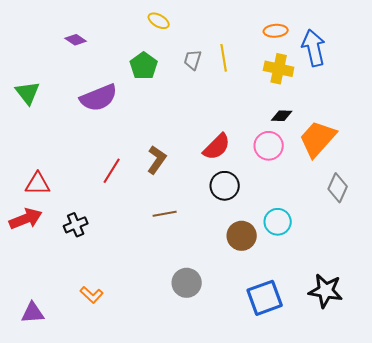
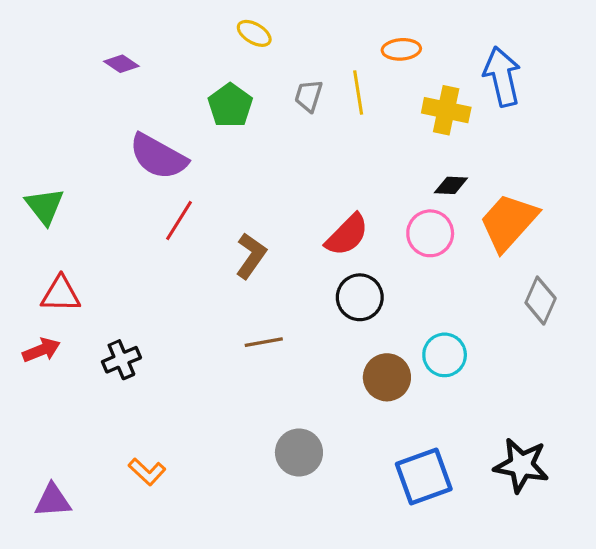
orange ellipse: (276, 31) -> (401, 49), moved
green triangle: (28, 93) -> (45, 206), moved
purple semicircle: (99, 98) -> (158, 157), turned 51
red line: (112, 171) -> (179, 221), moved
red arrow: (26, 219) -> (41, 350), size x0.7

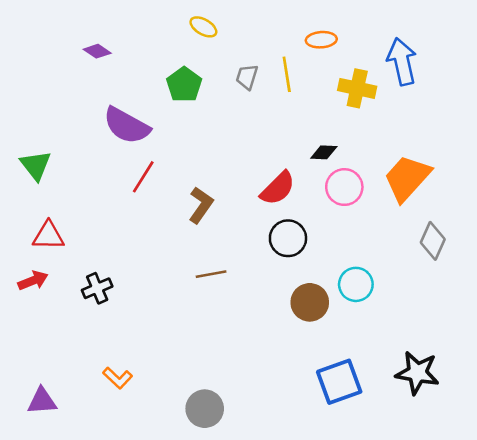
black diamond: (451, 185) -> (324, 152), moved
gray circle: (299, 452) -> (205, 409), moved

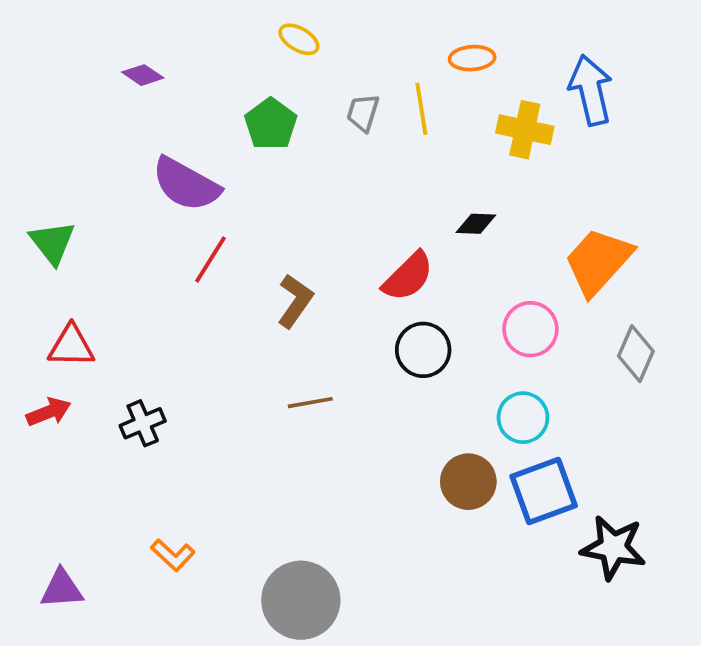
pink circle: (344, 187) -> (530, 329), moved
brown circle: (310, 302) -> (468, 482), moved
blue square: (339, 382) -> (544, 491), moved
gray circle: (205, 409) -> (301, 600), size x1.4

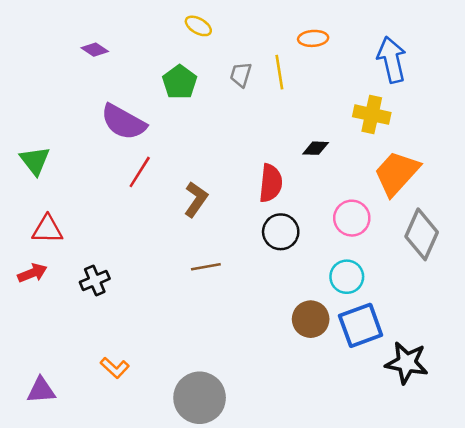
yellow cross: (525, 130) -> (372, 115), moved
red semicircle: (408, 276) -> (271, 183), turned -39
gray diamond: (636, 354) -> (422, 234), size x1.4

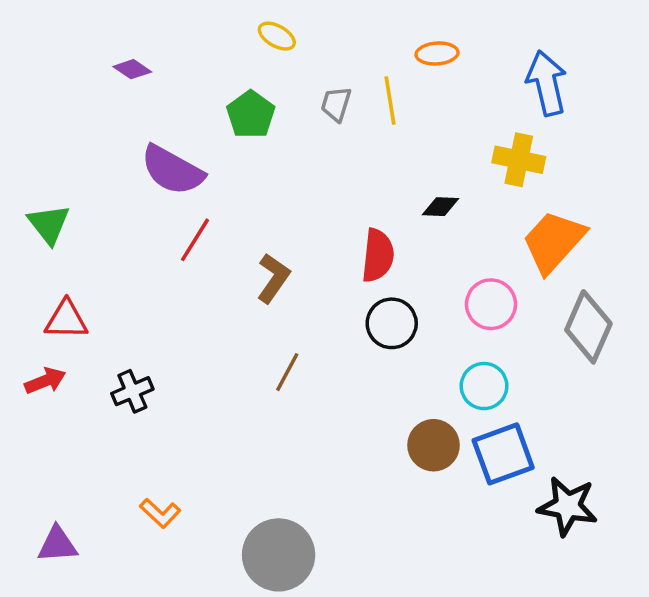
brown line: (206, 267) -> (287, 372), turned -52

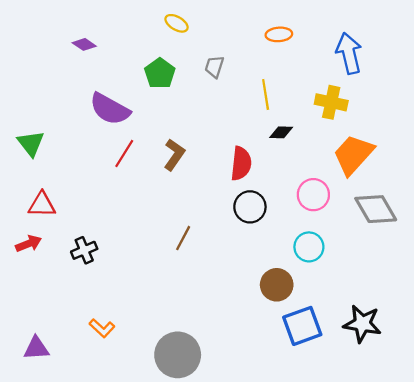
yellow line: (390, 100) -> (266, 94), moved
brown L-shape: (273, 278) -> (174, 155), moved
gray diamond: (588, 327) -> (376, 209), turned -54
blue square: (503, 454) -> (302, 326), moved

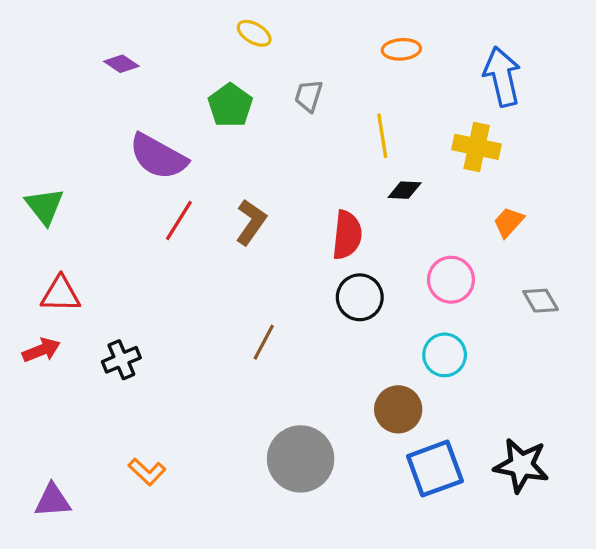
orange trapezoid: (353, 155) -> (509, 222), size x0.5
gray diamond: (376, 209) -> (541, 301), size x0.6
gray circle: (178, 355) -> (301, 459), moved

